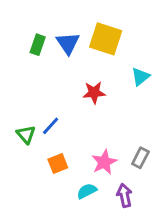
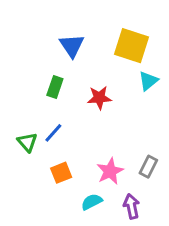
yellow square: (106, 39) -> (132, 46), moved
green rectangle: (38, 45) -> (55, 87), moved

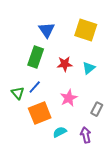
cyan triangle: (148, 81) -> (89, 68), moved
green rectangle: (55, 87) -> (36, 57), size x1.5
pink star: (110, 171) -> (69, 98), moved
orange square: (61, 173) -> (40, 113), size x1.6

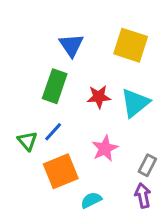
cyan triangle: (89, 68) -> (135, 103), size x1.5
purple arrow: (86, 135) -> (143, 196), moved

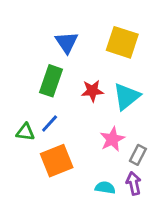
green triangle: (27, 141) -> (25, 132), turned -42
pink star: (105, 148) -> (112, 139), moved
cyan semicircle: (91, 200) -> (105, 188), moved, turned 36

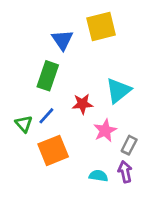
yellow square: (122, 42) -> (101, 27), moved, turned -32
red star: (92, 91) -> (82, 104), moved
green triangle: (25, 132) -> (24, 124), turned 42

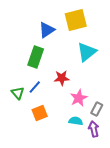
blue triangle: (62, 40) -> (47, 30), turned 30
cyan triangle: (118, 91) -> (87, 52), moved
orange square: (53, 150) -> (40, 113), size x0.7
cyan semicircle: (98, 176) -> (76, 121), moved

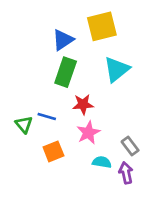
green rectangle: (36, 57) -> (66, 72), moved
blue line: (35, 87) -> (47, 116), turned 64
pink star: (79, 98) -> (88, 133), moved
gray rectangle: (97, 109) -> (130, 146), turned -64

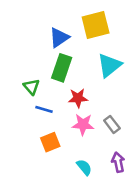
green triangle: (24, 125) -> (31, 87), moved
pink star: (88, 133) -> (83, 124), turned 30
gray rectangle: (130, 146) -> (112, 124), moved
cyan semicircle: (102, 162) -> (84, 167), moved, turned 42

